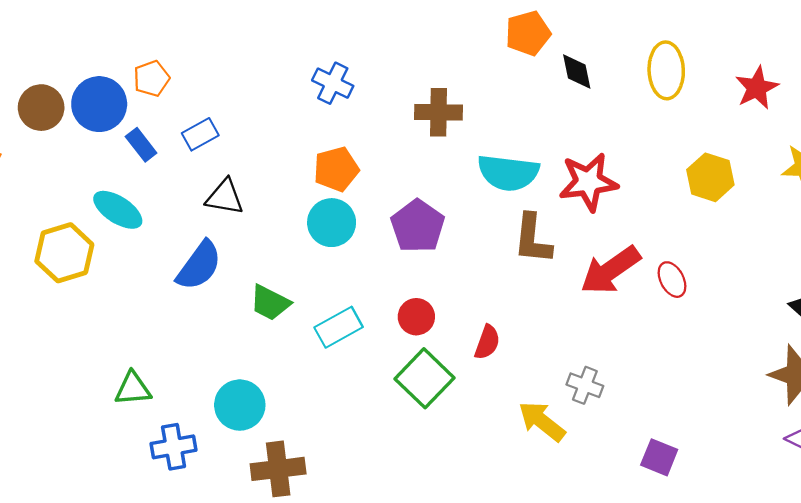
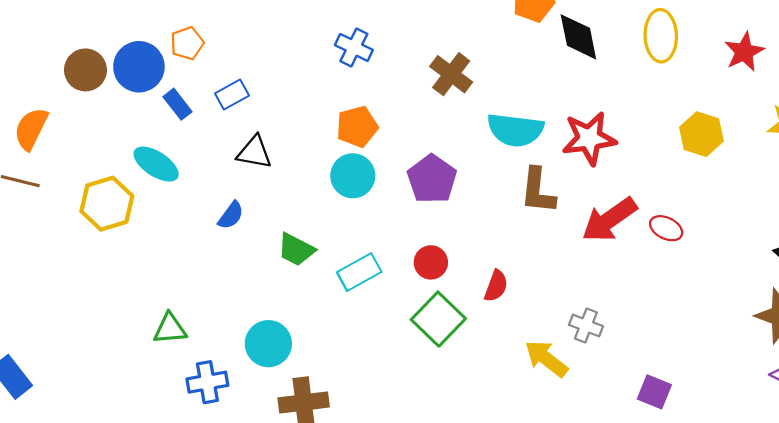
black diamond: (577, 72) -> (578, 37), size x1.4
brown cross: (438, 112) -> (451, 74), turned 36
blue semicircle: (199, 266) -> (231, 215), size x0.6
red ellipse: (672, 280) -> (666, 228), turned -36

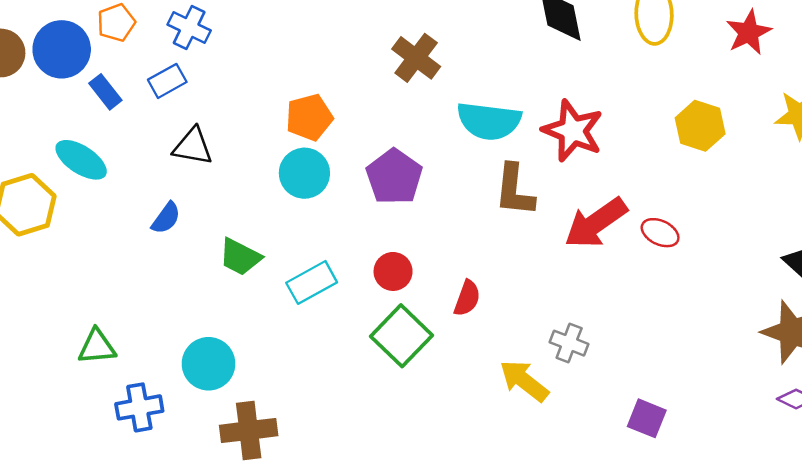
blue cross: (354, 47) -> (189, 27), moved
red star: (589, 138) -> (573, 131), turned 30

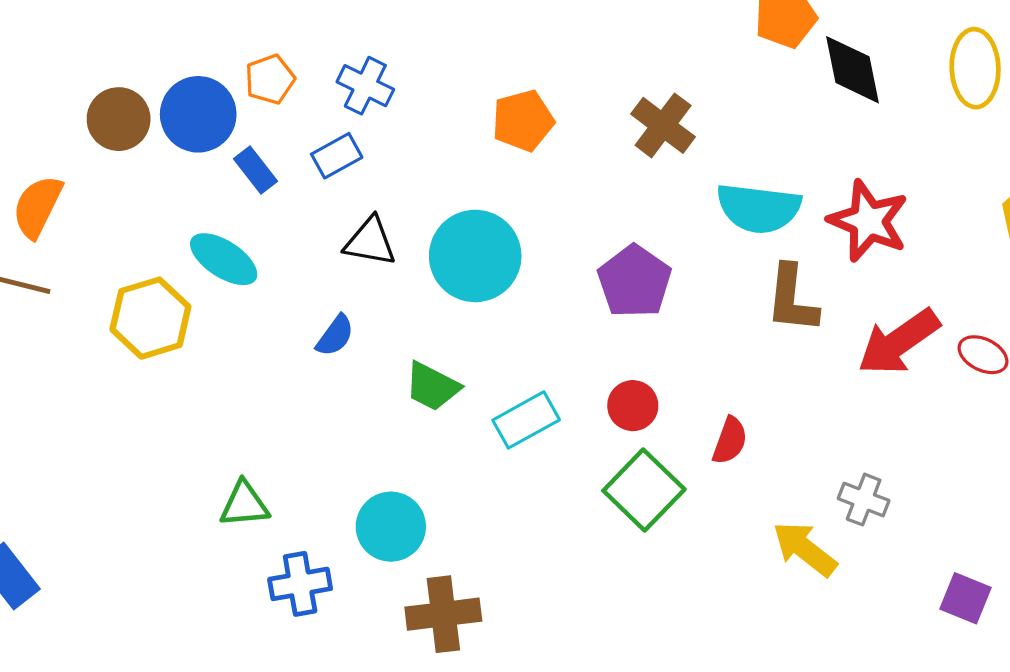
orange pentagon: (309, 117) -> (523, 121), moved
cyan circle: (304, 173) -> (475, 256), moved, size x1.4

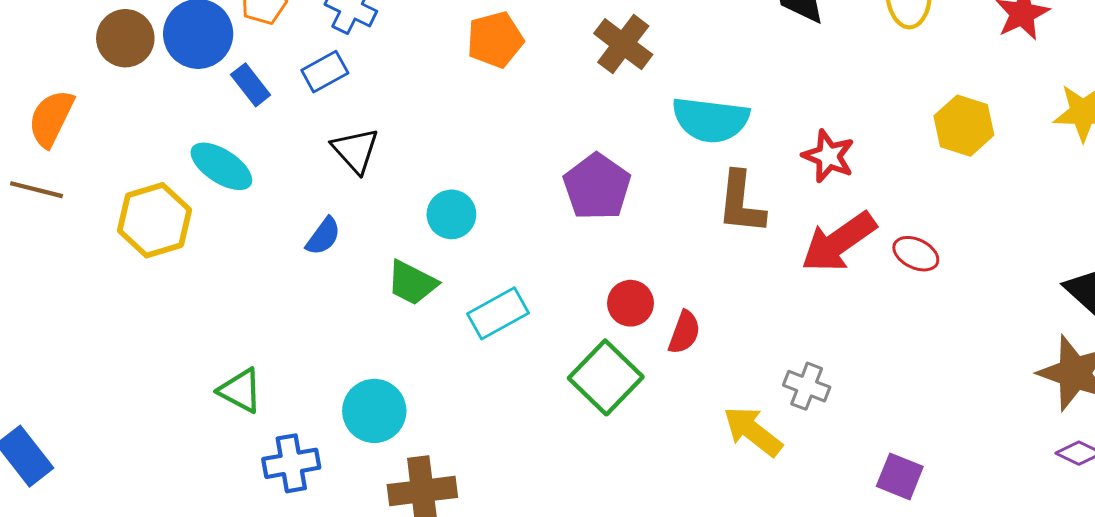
red star: (868, 221) -> (828, 156), moved, size x0.7
black triangle: (370, 242) -> (355, 150), turned 38
cyan circle: (475, 256) -> (451, 214), moved, size x0.6
red circle: (633, 406) -> (630, 303), moved
green triangle: (244, 504) -> (240, 391), turned 33

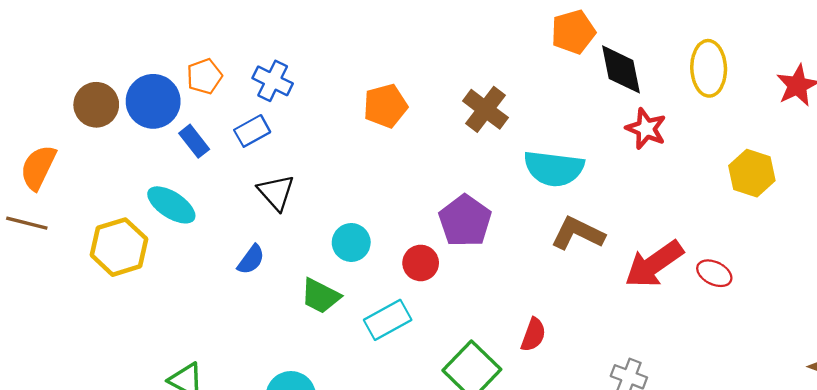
red star: (828, 156) -> (646, 129), moved
brown L-shape: (741, 203) -> (578, 233), turned 110
red circle: (630, 303) -> (421, 263), moved

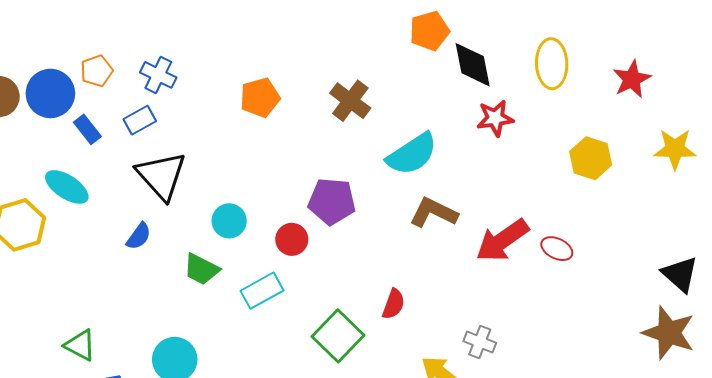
red star: (646, 129) -> (495, 118), turned -30
cyan semicircle: (554, 169) -> (412, 154), turned -40
black triangle: (276, 192) -> (161, 176), size x1.5
purple pentagon: (465, 221) -> (332, 201), turned -30

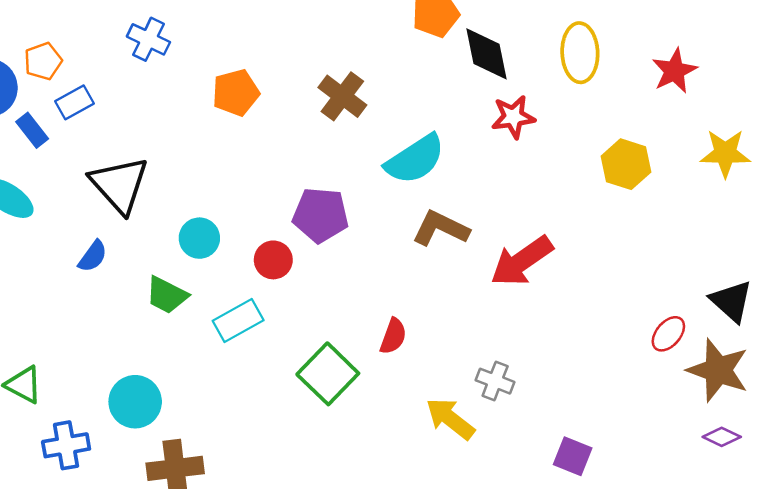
blue cross: (158, 75) -> (148, 39), moved
blue rectangle: (140, 120) -> (75, 102), moved
red ellipse: (557, 249) -> (668, 334), moved, turned -76

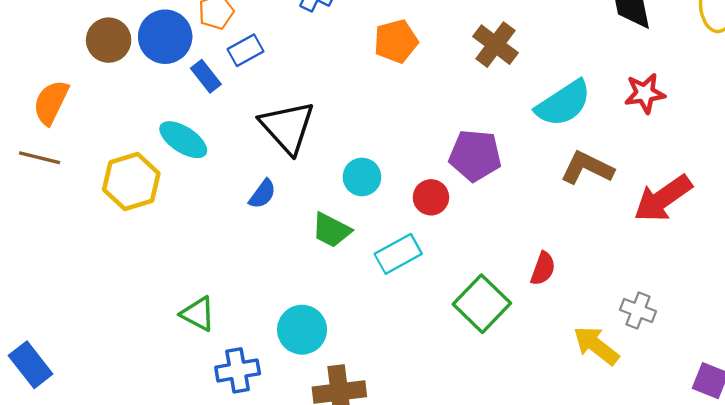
red star: (513, 117) -> (645, 93), moved

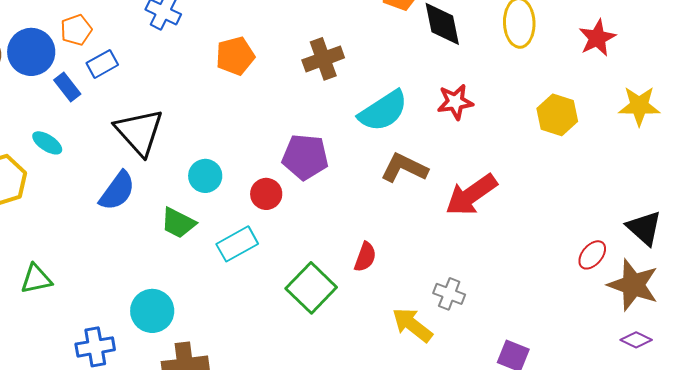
brown cross: (495, 45) -> (323, 59), turned 33
cyan ellipse: (183, 140) -> (47, 143), size x0.7
blue semicircle: (262, 194) -> (117, 191), size x1.5
green triangle: (198, 314) -> (36, 279), moved, turned -40

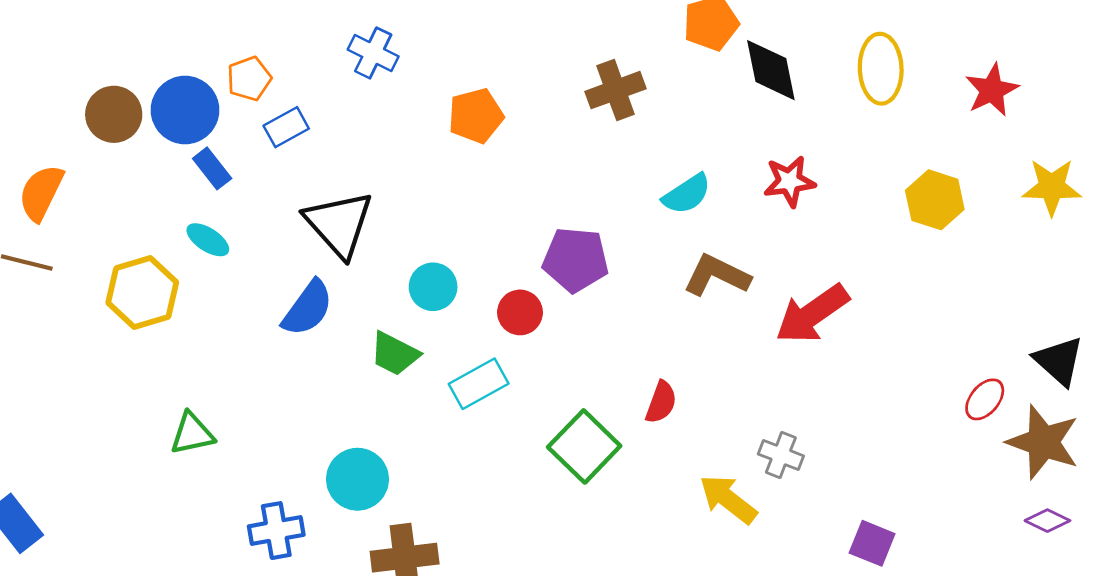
brown cross: (323, 59) -> (616, 90), moved
blue rectangle: (67, 87) -> (212, 168), moved
cyan semicircle: (383, 111) -> (687, 194), size x0.7

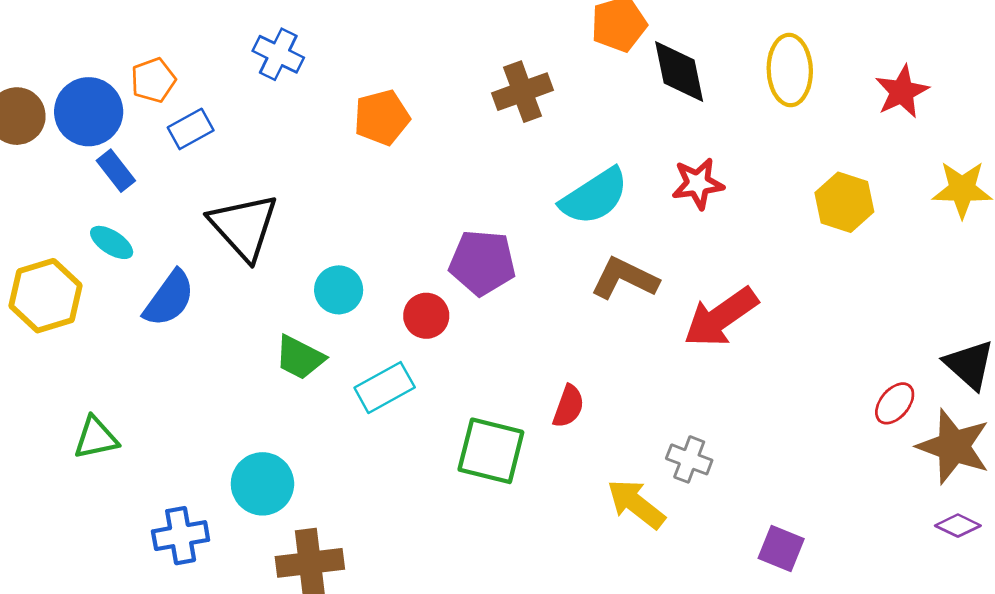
cyan semicircle: (687, 194) -> (594, 196), size x1.4
blue semicircle: (308, 308) -> (169, 299), moved
green square: (584, 446) -> (491, 451), turned -30

